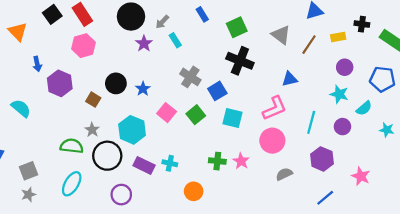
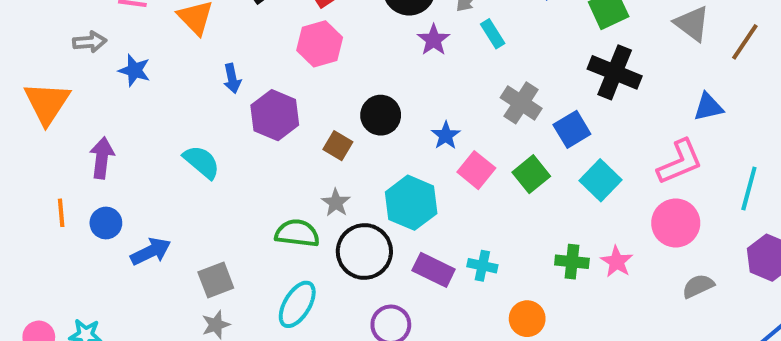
blue star: (143, 89) -> (446, 135), moved
cyan square: (232, 118) -> (600, 180), turned 30

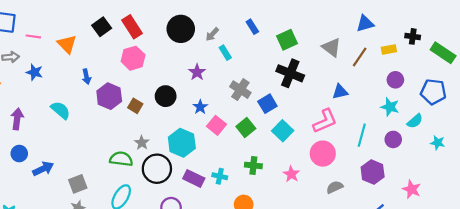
purple star: (434, 40) -> (197, 72), moved
brown square: (338, 146) -> (135, 106), moved
cyan semicircle: (202, 162) -> (60, 110), moved
green cross: (572, 262) -> (253, 165), moved

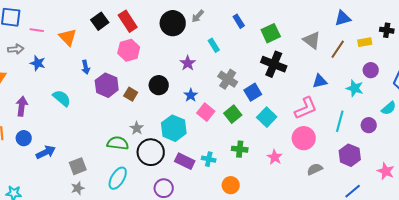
gray arrow: (212, 34) -> (198, 16), moved
cyan star: (390, 107) -> (355, 88), moved

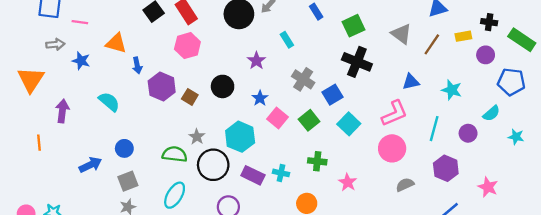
orange triangle: (68, 37) -> (116, 43), moved, turned -30
purple circle: (371, 70) -> (486, 55), moved
blue circle: (24, 138) -> (124, 148), moved
pink star: (275, 157) -> (348, 182), moved

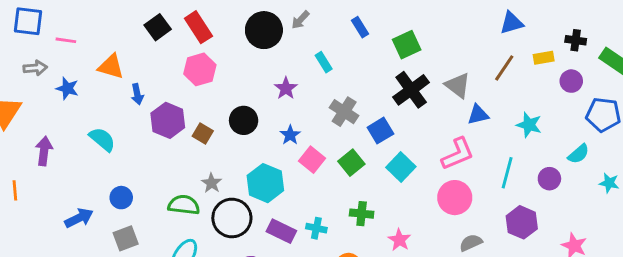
gray triangle: (401, 34) -> (458, 85), moved
black cross: (357, 62) -> (411, 90), turned 32

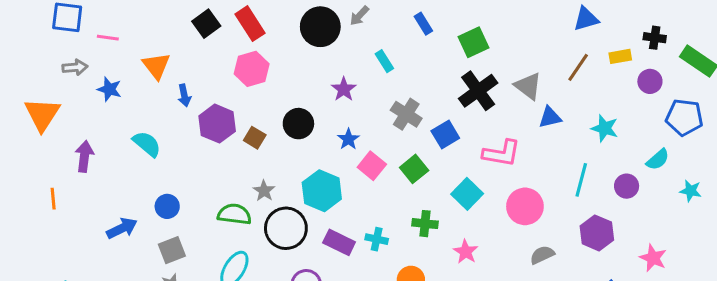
orange triangle: (111, 66) -> (156, 66), turned 36
pink L-shape: (458, 154) -> (502, 153), moved, turned 33
cyan square: (401, 167) -> (467, 194), moved

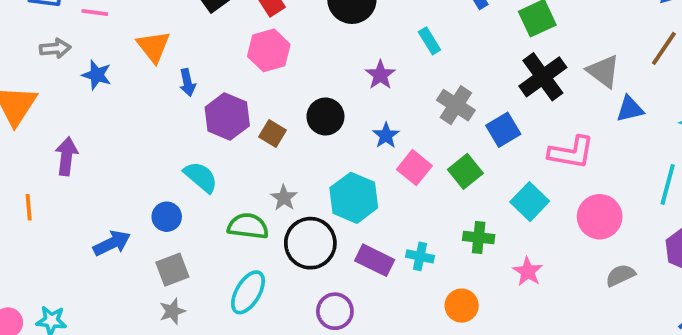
cyan semicircle: (147, 144) -> (201, 177), moved

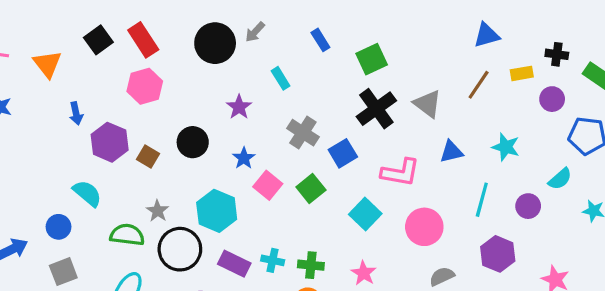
orange triangle: (153, 47) -> (47, 64), moved
blue triangle: (630, 109) -> (451, 152), moved
green cross: (479, 237) -> (311, 265), moved

